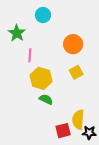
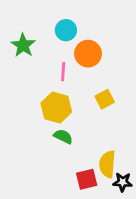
cyan circle: (43, 15) -> (66, 30), moved
orange circle: (73, 44) -> (88, 54), moved
pink line: (30, 55) -> (63, 72), moved

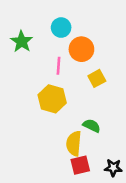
yellow square: (105, 99) -> (97, 78), moved
green semicircle: (63, 136) -> (92, 126), moved
yellow semicircle: (107, 164) -> (74, 143), moved

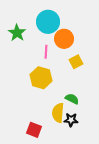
cyan circle: (61, 28) -> (48, 22), size x1.5
red square: (80, 165) -> (34, 130), moved, turned 35
black star: (113, 168) -> (71, 120), moved

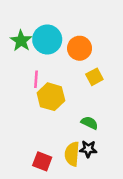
cyan circle: (48, 22) -> (47, 39), moved
pink line: (46, 52) -> (36, 79), moved
yellow semicircle: (58, 113) -> (72, 154), moved

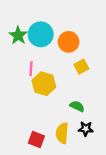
black star: (88, 149) -> (86, 129), moved

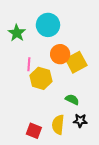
cyan circle: (41, 34) -> (48, 25), moved
orange circle: (69, 42) -> (60, 54), moved
yellow square: (81, 67) -> (76, 62), size x1.5

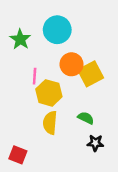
yellow semicircle: (58, 125) -> (50, 123), moved
red square: (34, 131) -> (18, 155), moved

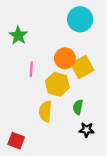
cyan circle: (57, 30) -> (80, 19), moved
yellow hexagon: (49, 93) -> (57, 84), moved
green semicircle: (86, 118) -> (78, 107), turned -104

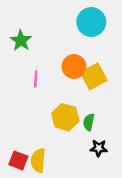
yellow hexagon: (57, 84) -> (65, 117), moved
yellow semicircle: (45, 111) -> (38, 160), moved

